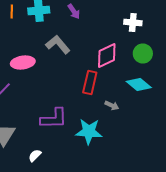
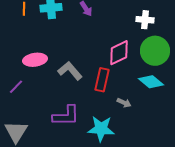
gray L-shape: (58, 44) -> (70, 71), moved
green circle: (143, 54) -> (155, 51), size x1.5

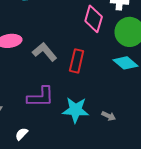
pink diamond: (119, 53) -> (94, 19), moved, turned -48
gray arrow: (124, 103) -> (109, 116), moved

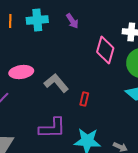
red rectangle: (77, 61) -> (84, 99), moved, size x0.6

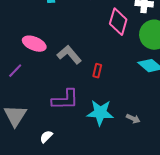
pink ellipse: (21, 72) -> (34, 44), turned 30

